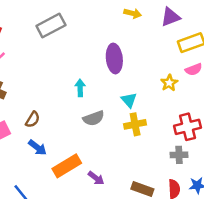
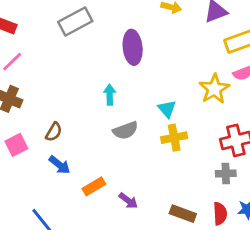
purple ellipse: (114, 58) -> (133, 47), moved
yellow star: (169, 83) -> (214, 89), size x1.5
orange rectangle: (67, 166) -> (94, 186), size x0.7

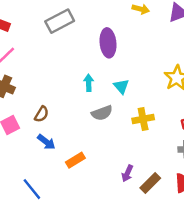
cyan triangle: (167, 109) -> (121, 86), moved
purple arrow: (128, 201) -> (127, 173), moved, turned 77
brown rectangle: (183, 214) -> (150, 183), turned -65

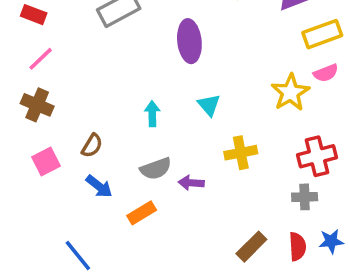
cyan arrow: (89, 83) -> (152, 114), moved
gray semicircle: (102, 113) -> (156, 169), moved
purple arrow: (127, 173) -> (191, 183), moved, turned 70

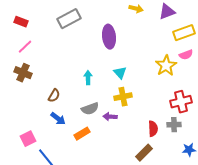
yellow cross: (241, 153) -> (123, 97), moved
pink square: (46, 162) -> (28, 139), moved
red semicircle: (297, 247) -> (153, 129), moved

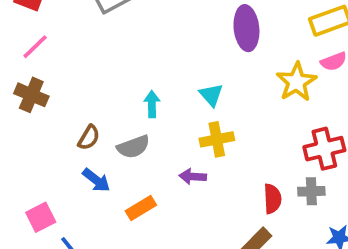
purple ellipse: (109, 37) -> (246, 28), moved
gray semicircle: (90, 109) -> (133, 147), moved

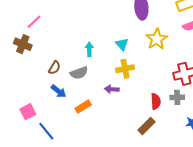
pink line: (35, 47) -> (34, 22), moved
yellow star: (297, 82) -> (157, 39), moved

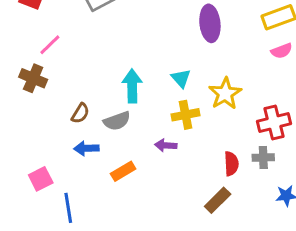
yellow star: (157, 39) -> (225, 94), moved
cyan arrow: (89, 49) -> (132, 86), size x1.5
blue arrow: (59, 91) -> (86, 148), turned 140
blue line: (46, 131) -> (68, 208), turned 30

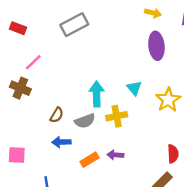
yellow cross: (186, 115) -> (117, 116), moved
purple arrow: (166, 145) -> (115, 155), moved
pink square: (41, 179) -> (17, 155), moved, turned 30

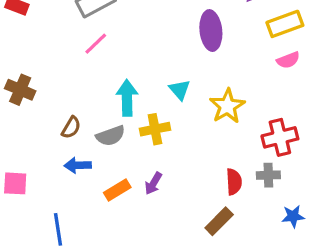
pink line: (33, 62) -> (96, 44), moved
purple arrow: (115, 155) -> (153, 183), turned -63

